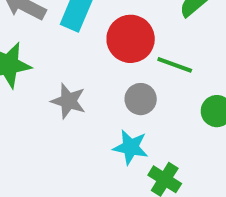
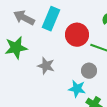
gray circle: (141, 99) -> (89, 71), moved

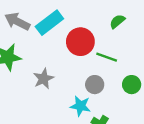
cyan rectangle: (51, 19) -> (49, 23), turned 30
gray star: (46, 66) -> (43, 79), turned 30

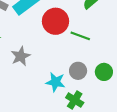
gray circle: (95, 85) -> (78, 71), moved
green circle: (132, 85) -> (104, 72), moved

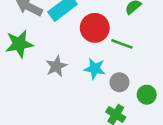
green circle: (104, 72) -> (147, 95), moved
cyan star: (55, 82) -> (95, 69), moved

